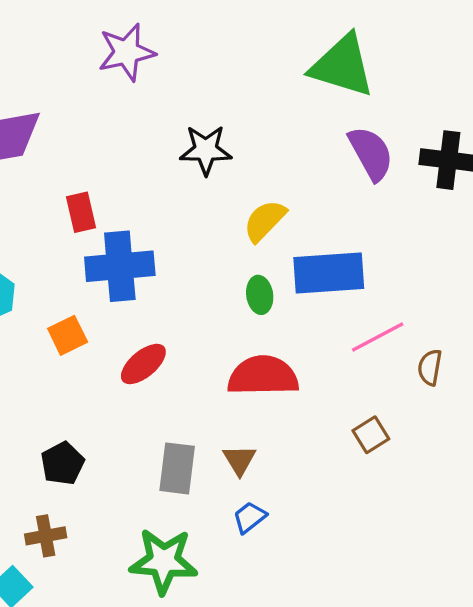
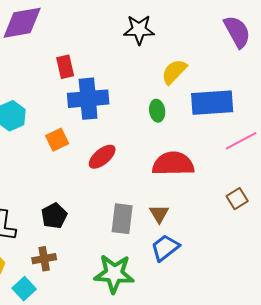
green ellipse: (260, 295) -> (157, 111), moved
blue trapezoid: (250, 517) -> (165, 248), size x1.4

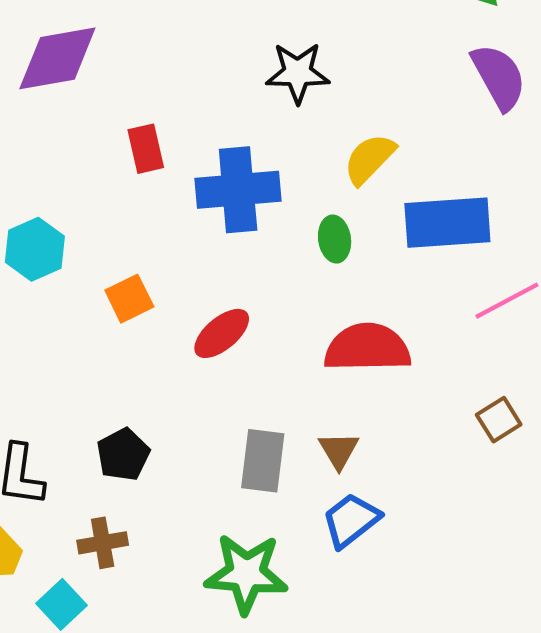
blue cross: (88, 99) -> (238, 190), moved

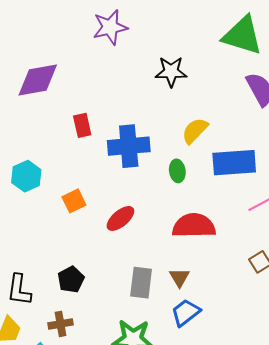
black star: (298, 73) -> (171, 72), moved

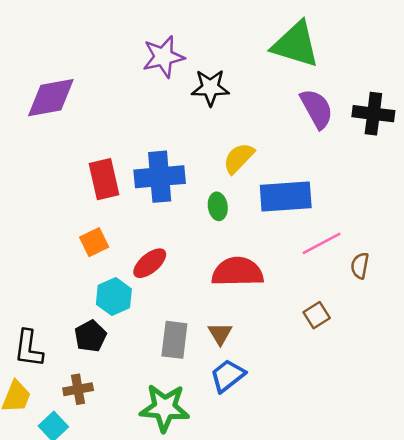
purple star: (110, 27) -> (163, 57), moved
red rectangle: (82, 125) -> (104, 179), moved, size x1.4
cyan hexagon: (26, 176) -> (114, 297), moved

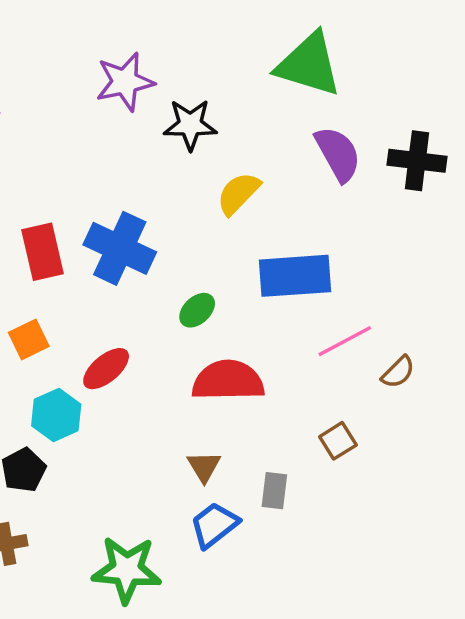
yellow semicircle: (239, 158) -> (238, 193), moved
blue cross: (160, 177) -> (120, 248), turned 30
green ellipse: (218, 206) -> (197, 310), moved, turned 55
brown semicircle: (360, 266) -> (398, 372), turned -145
gray rectangle: (174, 340) -> (274, 491), moved, size x0.7

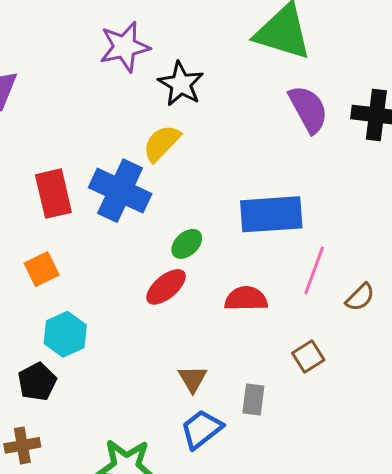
black star: (190, 125) -> (181, 84), turned 30
yellow semicircle: (238, 193) -> (162, 143), moved
pink line: (345, 341) -> (314, 271), turned -42
red ellipse: (106, 369) -> (166, 287), moved
red semicircle: (228, 381) -> (246, 299), moved, size x0.7

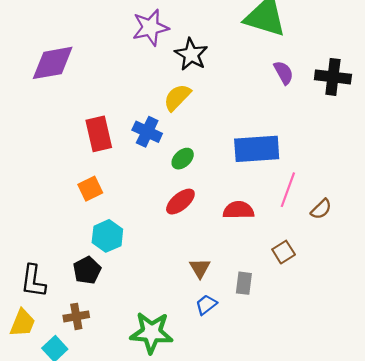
purple semicircle: (308, 109) -> (284, 73), size x0.7
blue cross: (120, 191) -> (147, 132), size x0.7
green ellipse: (187, 244) -> (183, 159), moved
blue trapezoid: (202, 429) -> (206, 305), size x0.7

